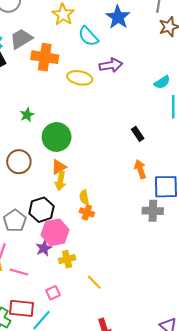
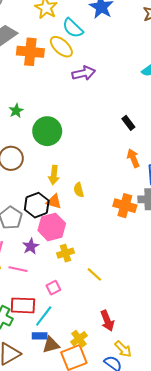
purple arrow: (111, 65) -> (84, 73), moved
yellow ellipse: (80, 78) -> (61, 47), moved, turned 35
orange triangle: (59, 167) -> (54, 202), moved, turned 49
orange cross: (87, 212) -> (125, 206), moved, size x1.5
purple star: (44, 248) -> (31, 246), moved

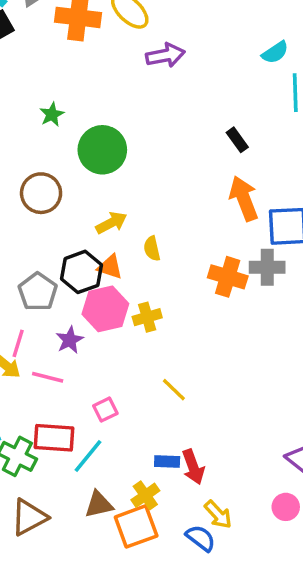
orange arrow: (133, 158) -> (244, 199), size x1.4
yellow arrow: (54, 175) -> (111, 223), turned -126
yellow cross: (65, 253) -> (147, 317), moved
blue rectangle: (40, 336) -> (167, 462), moved

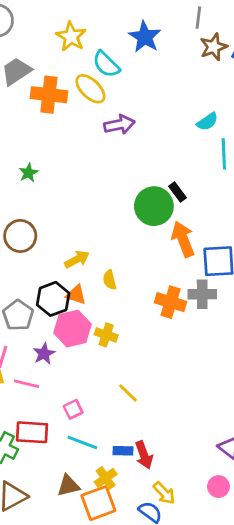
green circle: (102, 150) -> (154, 206), moved
yellow cross: (147, 317) -> (106, 335), turned 35
cyan line: (88, 456) -> (82, 443), moved, turned 72

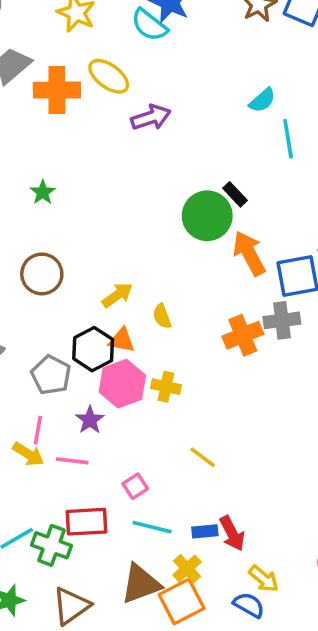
cyan semicircle: (106, 64) -> (149, 25), moved
orange cross: (171, 302) -> (243, 335), turned -32
brown triangle: (68, 486) -> (141, 584), size x1.4

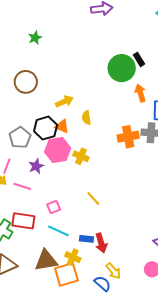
orange arrow: (249, 253) -> (140, 93), size x0.7
yellow cross: (187, 569) -> (73, 257), turned -35

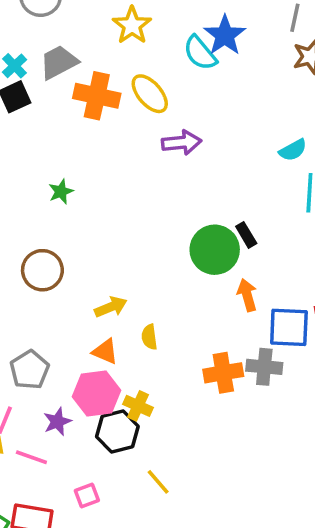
black hexagon: (46, 128) -> (117, 432), moved

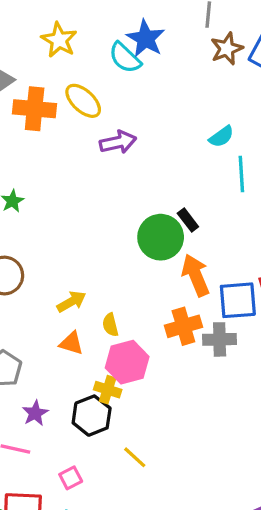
orange arrow: (247, 295) -> (196, 275), size x1.4
orange cross: (223, 373) -> (183, 326), moved
pink hexagon: (96, 394) -> (127, 362), moved

